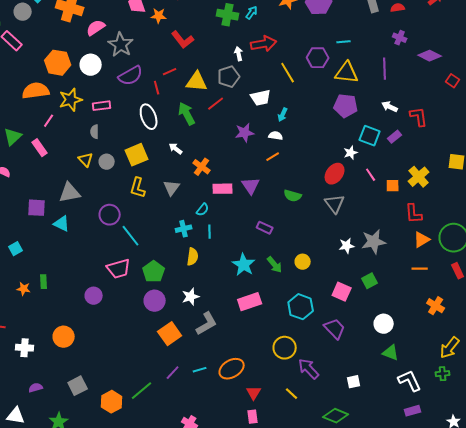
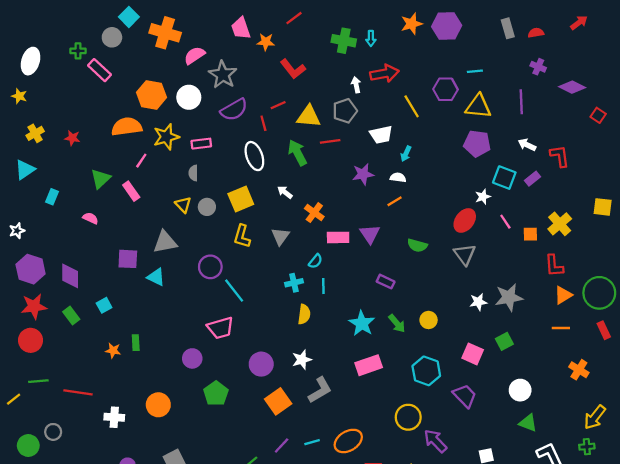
cyan arrow: (252, 13) -> (371, 38), turned 144
red line: (216, 104) -> (330, 141), turned 30
green pentagon: (154, 272) -> (216, 393), moved

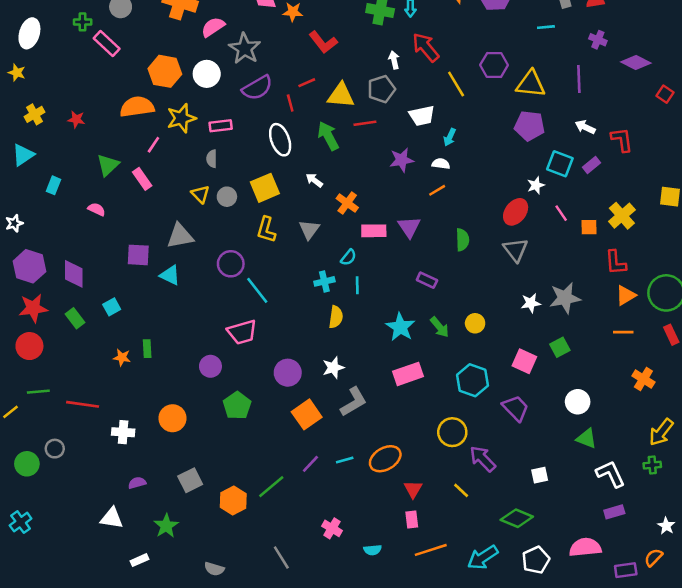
cyan line: (475, 71) -> (546, 27), moved
red arrow: (384, 73) -> (426, 47), turned -120
green semicircle: (417, 245) -> (462, 240), turned -108

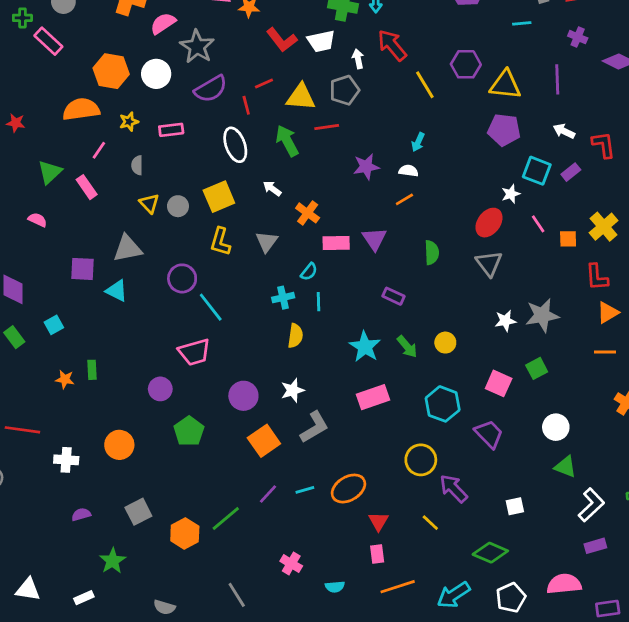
white trapezoid: (422, 116) -> (321, 41), moved
yellow star: (181, 118) -> (129, 122), size x0.6
gray semicircle: (212, 159) -> (137, 165), moved
white L-shape: (611, 474) -> (591, 505), turned 72
white triangle: (112, 518) -> (28, 589), moved

